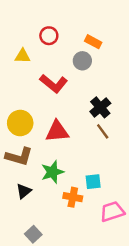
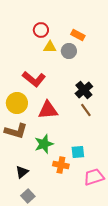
yellow triangle: (23, 56) -> (50, 47), moved
red L-shape: (54, 84) -> (34, 79), moved
black triangle: (24, 191) -> (22, 172), moved

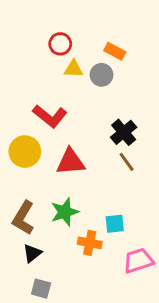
brown L-shape: (16, 131) -> (23, 218), moved, turned 105
gray square: (28, 196) -> (41, 289), turned -32

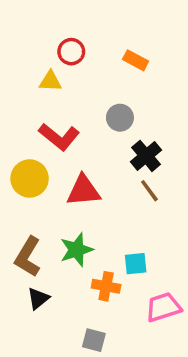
yellow triangle: (73, 69) -> (50, 81), moved
gray circle: (101, 75) -> (120, 118), moved
gray square: (41, 289) -> (94, 340), moved

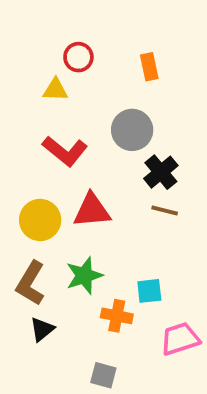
orange rectangle: (136, 60) -> (149, 67), turned 50
gray circle: (120, 118) -> (132, 130), size x1.4
yellow circle: (30, 178) -> (40, 220), moved
brown line: (149, 191) -> (165, 210), turned -40

